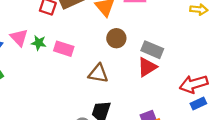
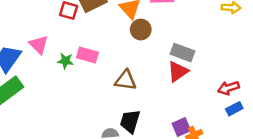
brown circle: (116, 38) -> (141, 30), moved
green star: (39, 43) -> (65, 61), moved
red arrow: (194, 84) -> (228, 88), size x0.7

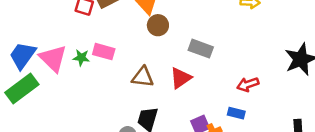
pink triangle: (39, 45) -> (53, 58), moved, size x1.4
red triangle: (178, 71) -> (181, 78), moved
blue rectangle: (234, 109) -> (236, 113), moved, turned 42

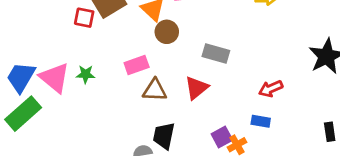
pink rectangle: (104, 52) -> (137, 65), moved, turned -30

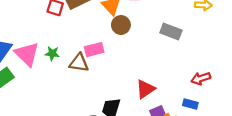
gray rectangle: (216, 54) -> (171, 32), moved
red triangle: (196, 88) -> (145, 89), moved
brown triangle: (155, 90) -> (79, 63), moved

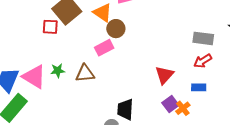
gray rectangle: (171, 32) -> (203, 38), moved
pink rectangle: (94, 50) -> (104, 48), moved
red triangle: (145, 89) -> (164, 75), moved

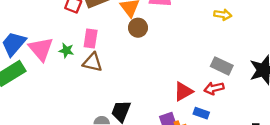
pink rectangle: (104, 48) -> (91, 38), moved, turned -72
red triangle: (164, 75) -> (183, 91), moved

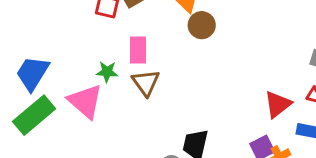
pink triangle: (41, 49) -> (85, 101), moved
brown triangle: (93, 62) -> (146, 83), turned 50

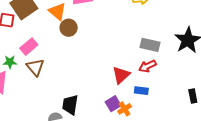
pink rectangle: (138, 50) -> (29, 47), turned 54

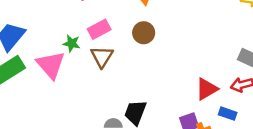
brown circle: (69, 28) -> (144, 33), moved

